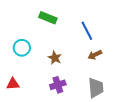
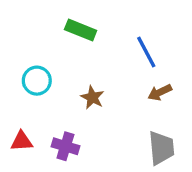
purple cross: (58, 85) -> (65, 146), moved, turned 35

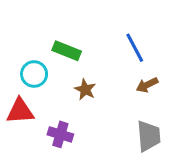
green rectangle: (81, 30) -> (67, 51), moved
red triangle: (22, 141) -> (20, 111), moved, size x1.4

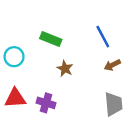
cyan circle: (34, 74) -> (14, 57), moved
red triangle: (20, 111) -> (15, 98), moved

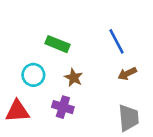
cyan circle: (14, 57) -> (33, 75), moved
purple cross: (46, 103) -> (63, 107), moved

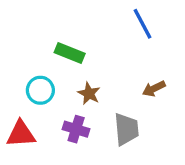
blue line: (117, 41) -> (142, 24), moved
gray trapezoid: (129, 118) -> (126, 129), moved

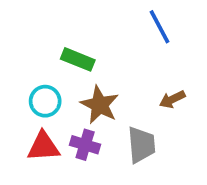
brown star: (89, 93) -> (100, 105), size x1.5
red triangle: (21, 134) -> (43, 147), moved

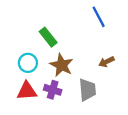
green rectangle: (78, 59) -> (48, 37), turned 30

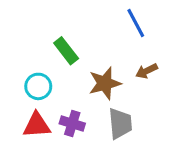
brown arrow: (106, 62) -> (147, 71), moved
brown star: (62, 65) -> (105, 83), moved, turned 30

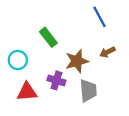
cyan circle: (38, 86) -> (18, 60), moved
purple cross: (72, 124) -> (56, 80), moved

